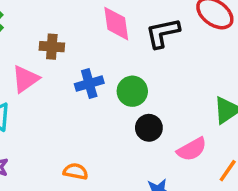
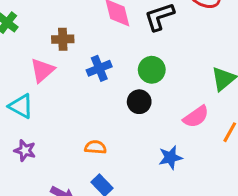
green circle: (132, 91) -> (152, 70), moved
black circle: (149, 128) -> (139, 102), moved

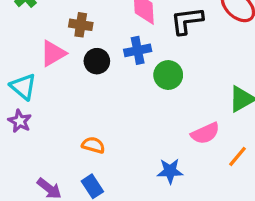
blue cross: (99, 68) -> (138, 50), moved
black circle: (139, 102) -> (97, 61), moved
purple star: (25, 150) -> (20, 121), moved

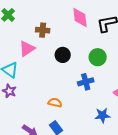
blue cross: (138, 50) -> (86, 82), moved
black circle: (97, 61) -> (63, 55), moved

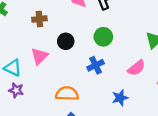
pink triangle: (27, 49) -> (40, 56), moved
orange semicircle: (55, 103) -> (67, 94), size x1.5

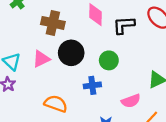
brown cross: (39, 19) -> (53, 23), size x1.5
black circle: (66, 41) -> (71, 53), size x1.5

